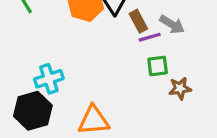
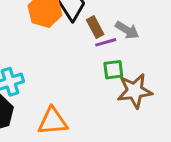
brown star: (180, 88) -> (135, 91), size x1.6

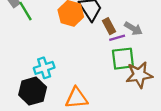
green square: (113, 70) -> (123, 59), size x1.5

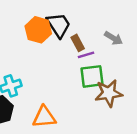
gray arrow: (133, 28) -> (113, 38), moved

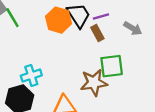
purple line: (86, 55) -> (101, 17), moved
brown star: (109, 93) -> (94, 83), moved

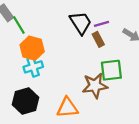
orange hexagon: (58, 20) -> (32, 48), moved
cyan cross: (31, 76) -> (33, 67), moved

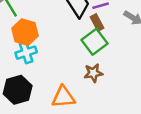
green square: (111, 70) -> (95, 42), moved, turned -30
brown star: (95, 86) -> (93, 73), size x0.7

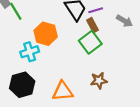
orange hexagon: (25, 32) -> (46, 34), moved
brown star: (93, 73) -> (99, 81), moved

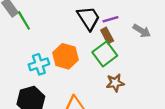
orange hexagon: (46, 34) -> (65, 56), moved
brown star: (99, 81) -> (115, 83), moved

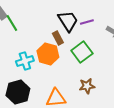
brown rectangle: (107, 35) -> (58, 38), moved
brown star: (115, 83) -> (87, 86), moved

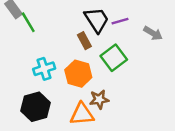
orange hexagon: (48, 54) -> (78, 74), moved
brown star: (87, 86) -> (99, 99), moved

